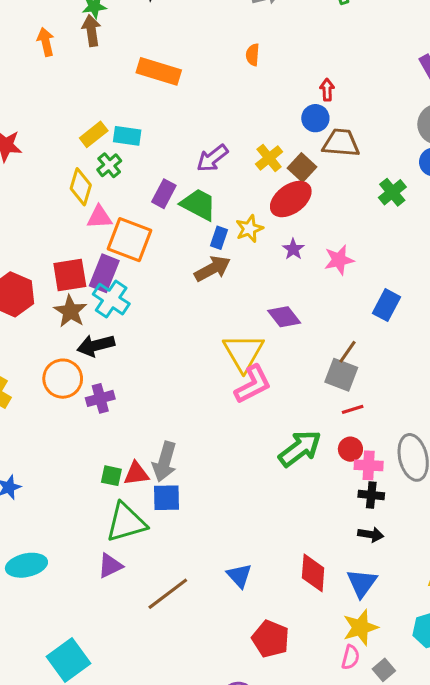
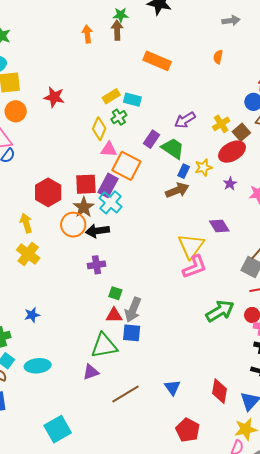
orange circle: (63, 379) -> (73, 225), moved
green square: (111, 476) -> (115, 293), moved

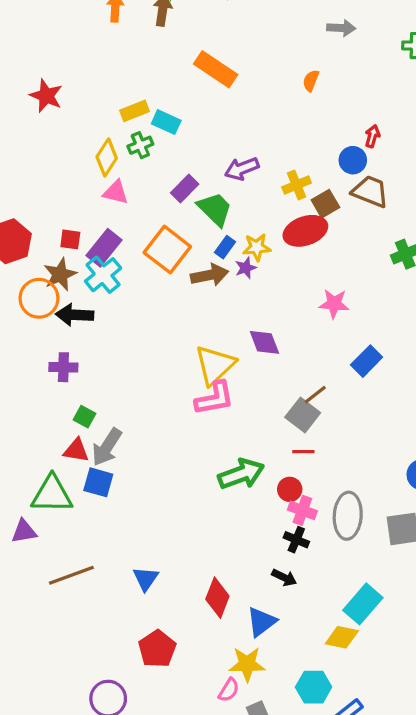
orange square: (126, 166) -> (167, 250), moved
red square: (86, 184) -> (70, 239), size x0.6
purple star: (230, 184) -> (246, 268), moved

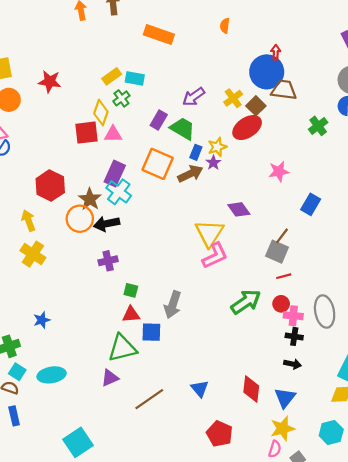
blue circle: (353, 160) -> (267, 72), size x1.8
red square: (70, 239) -> (87, 133), moved, size x1.6
gray arrow: (107, 447) -> (173, 305), moved

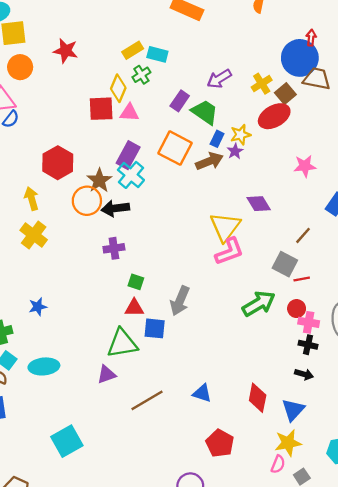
gray square: (277, 252) -> (285, 264), moved
blue triangle: (200, 389) -> (202, 393), turned -36

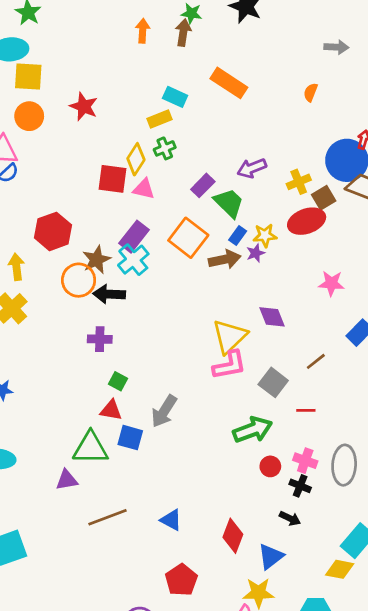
cyan rectangle: (157, 54) -> (175, 97), moved
gray square: (285, 264) -> (273, 382), moved
red circle: (297, 309) -> (270, 466), moved

